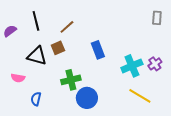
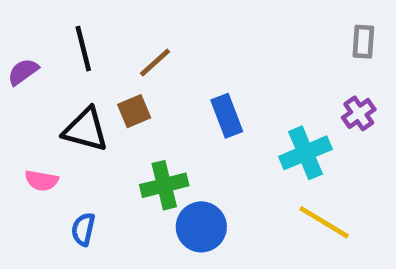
purple cross: (155, 64) -> (359, 113), moved

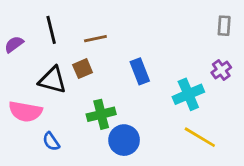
brown line: (155, 62) -> (95, 39), turned 30
pink semicircle: (42, 181) -> (25, 111), size x1.6
blue semicircle: (83, 229) -> (51, 141), turned -48

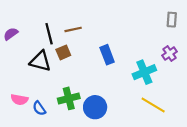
black line: (51, 30) -> (49, 34), moved
pink semicircle: (25, 111) -> (19, 100), moved, size x0.7
green cross: (101, 114) -> (69, 98), moved

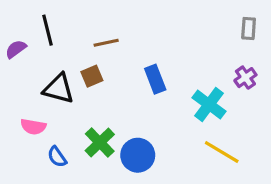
black line: (49, 34) -> (47, 30), moved
cyan cross: (144, 72) -> (209, 105), turned -30
green cross: (69, 98) -> (100, 143), turned -30
pink semicircle: (19, 100) -> (33, 127), moved

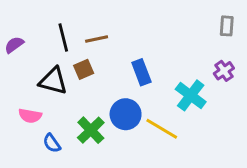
black line: (47, 30) -> (63, 38), moved
yellow line: (222, 152) -> (162, 129), moved
blue circle: (138, 155) -> (126, 114), moved

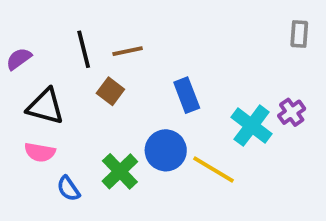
brown square: (84, 69) -> (110, 91), turned -30
purple cross: (224, 71) -> (292, 112), moved
black triangle: (53, 81) -> (46, 106), moved

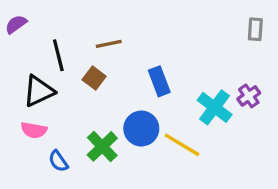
black line: (84, 49) -> (58, 55), moved
purple semicircle: (19, 59) -> (16, 24), moved
black triangle: (46, 106) -> (39, 91), turned -40

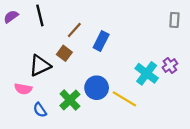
brown line: (109, 44) -> (74, 30), turned -36
black line: (58, 55) -> (40, 15), moved
blue rectangle: (159, 81) -> (101, 41), moved, turned 48
black triangle: (39, 91) -> (40, 66), moved

